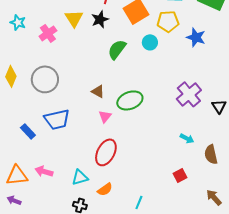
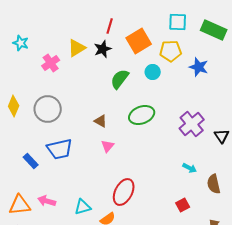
yellow triangle: (74, 18) -> (77, 48), turned 30
cyan star: (18, 22) -> (21, 43), moved
green ellipse: (130, 100) -> (142, 115), moved
red ellipse: (106, 152) -> (124, 192), moved

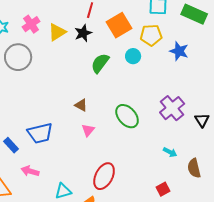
pink cross: (51, 63) -> (31, 24), moved
gray circle: (48, 109) -> (18, 57), moved
green ellipse: (142, 115) -> (127, 116), moved, turned 70
pink arrow: (47, 201) -> (30, 171), moved

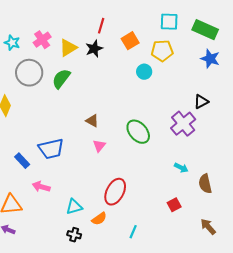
orange square: (119, 25) -> (130, 41), size x0.7
blue star: (179, 51) -> (210, 59), moved
green semicircle: (100, 63) -> (61, 79), moved
black triangle: (202, 120) -> (201, 102), moved, turned 35

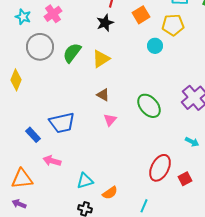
yellow triangle: (68, 48) -> (101, 59), moved
red ellipse: (115, 192) -> (160, 168), moved

